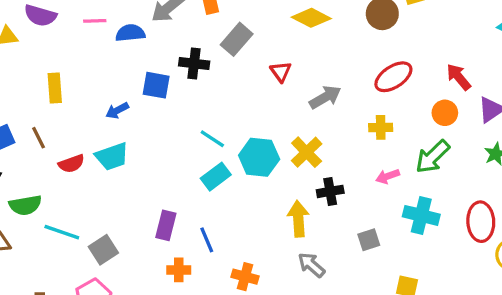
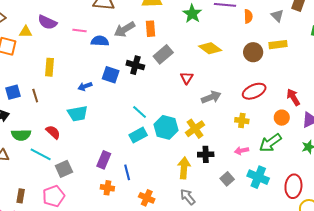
red semicircle: (71, 164) -> (53, 132), moved, turned -126
gray square: (369, 240) -> (227, 179), moved, turned -32

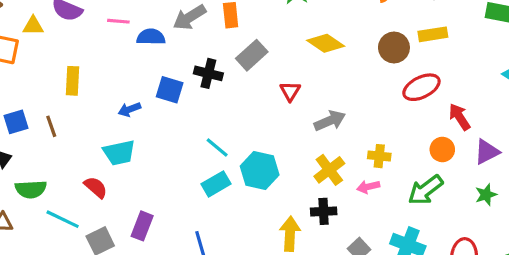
red ellipse: (254, 91) -> (421, 87), moved
yellow cross: (195, 129) -> (329, 170), moved
red semicircle: (53, 132) -> (96, 187), moved
pink arrow: (242, 151) -> (368, 187), moved
purple rectangle: (104, 160) -> (142, 226), moved

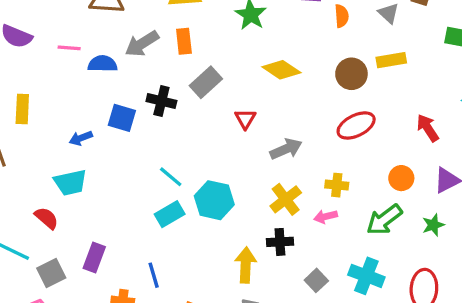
red ellipse: (421, 87) -> (356, 125), moved
red arrow: (460, 117) -> (428, 128), moved
green star: (486, 195) -> (433, 225), moved

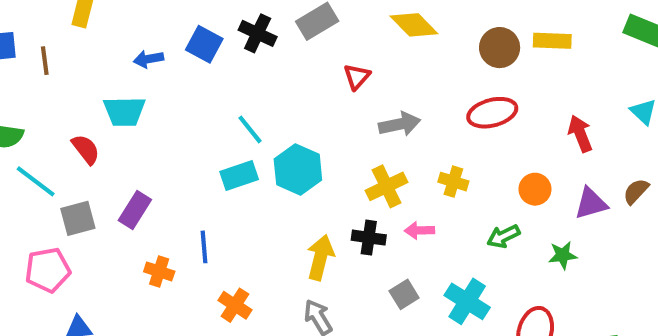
pink arrow: (326, 217) -> (419, 230), moved
green arrow: (384, 220) -> (503, 236), size x0.7

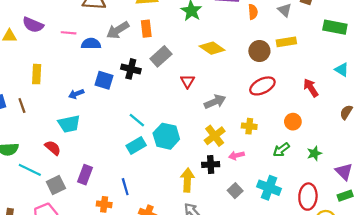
purple triangle: (591, 203) -> (344, 172), moved, turned -48

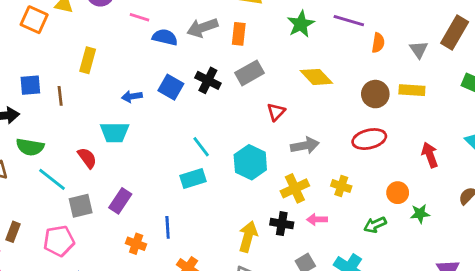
cyan hexagon: (166, 136) -> (250, 162), moved
green star: (314, 153) -> (420, 214), moved

